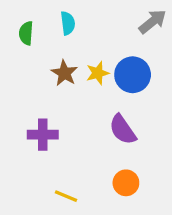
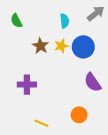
cyan semicircle: (68, 23) -> (64, 21), moved
green semicircle: (26, 33) -> (16, 21), turned -32
purple semicircle: (123, 130) -> (93, 82), moved

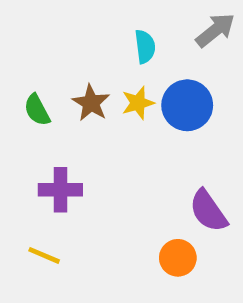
green semicircle: (16, 21) -> (37, 110), moved
purple semicircle: (93, 82) -> (208, 211), moved
yellow line: (41, 123) -> (44, 255), moved

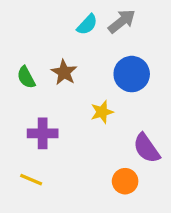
gray arrow: (215, 30) -> (122, 21), moved
cyan semicircle: (145, 47) -> (87, 25), moved, turned 50
yellow star: (138, 103) -> (102, 112), moved

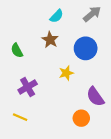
gray arrow: (122, 21) -> (92, 14), moved
brown star: (64, 72) -> (50, 40), moved
purple cross: (43, 133) -> (28, 87), turned -30

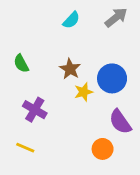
brown star: (50, 40) -> (70, 69), moved
blue circle: (86, 48) -> (112, 78), moved
purple cross: (28, 87) -> (35, 110), turned -30

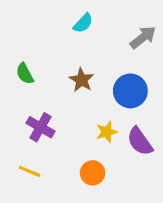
gray arrow: (116, 17) -> (143, 37), moved
yellow star: (84, 92) -> (107, 132), moved
orange circle: (103, 149) -> (93, 173), moved

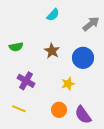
green semicircle: (25, 74) -> (16, 47), turned -72
purple semicircle: (140, 141) -> (83, 115), moved

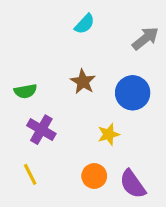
green semicircle: (16, 47) -> (25, 91), moved
yellow line: (19, 109) -> (30, 174), turned 40

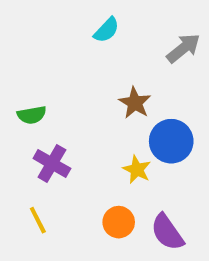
brown star: (83, 82) -> (135, 103), moved
blue circle: (133, 93) -> (171, 141), moved
yellow star: (109, 134) -> (137, 170), turned -30

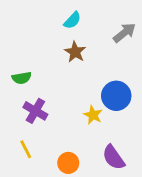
brown star: (135, 103) -> (75, 52), moved
orange circle: (119, 222) -> (68, 163), moved

